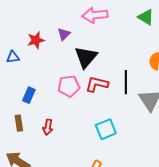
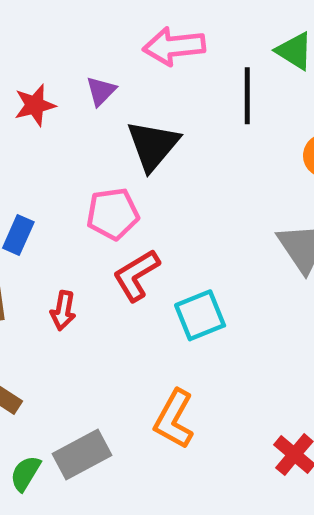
black line: (126, 82) -> (247, 96), moved
red L-shape: (97, 84) -> (136, 275), moved, turned -45

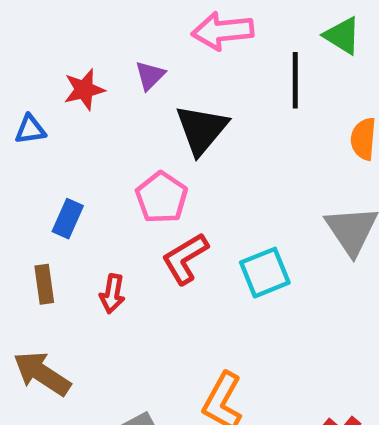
pink pentagon: (113, 214) -> (162, 197), turned -30
cyan square: (200, 315) -> (265, 273), moved

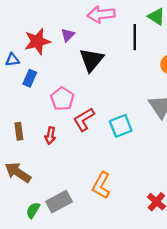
red star: (84, 90) -> (37, 41), size x1.4
pink pentagon: (162, 197) -> (62, 99), moved
blue rectangle: (68, 219) -> (30, 78), moved

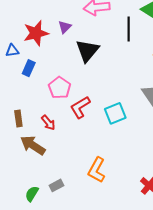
red arrow: (50, 136) -> (48, 123), turned -49
brown arrow: (18, 172) -> (33, 145), moved
gray rectangle: (59, 202) -> (57, 185), size x0.6

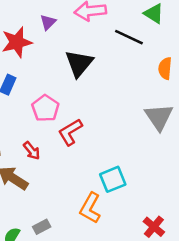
purple triangle: (65, 27) -> (48, 22), moved
black line: (129, 29) -> (129, 37), turned -65
cyan square: (115, 113) -> (113, 179), moved

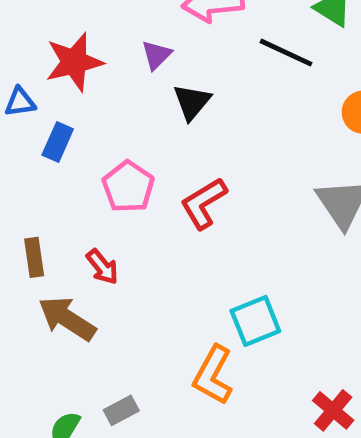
purple triangle: (48, 22) -> (157, 55), moved
black triangle: (79, 63) -> (192, 102), size x0.7
red L-shape: (70, 132) -> (204, 203), moved

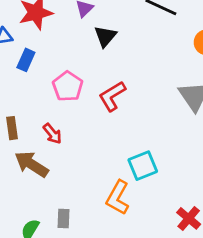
gray rectangle: (121, 410) -> (64, 218), turned -60

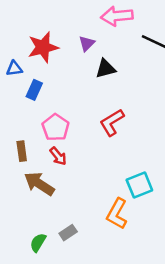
black triangle: (105, 36) -> (106, 69), turned 35
pink pentagon: (68, 86) -> (56, 127), moved
gray rectangle: (64, 218) -> (68, 233), turned 54

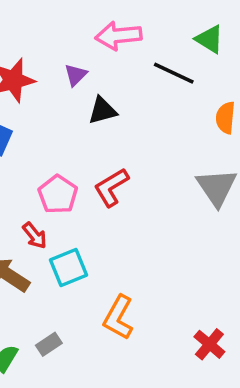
pink pentagon: (56, 127) -> (58, 194), moved
cyan square: (139, 185) -> (69, 268), moved

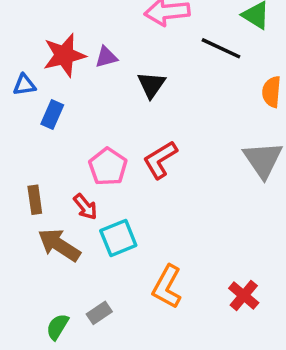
purple triangle: (76, 75) -> (106, 57), moved, turned 30
black triangle: (102, 111) -> (151, 85), turned -40
red cross: (209, 344) -> (244, 295), moved

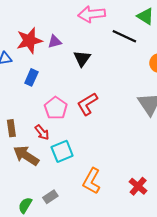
blue rectangle: (52, 114) -> (31, 77), moved

